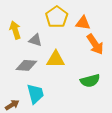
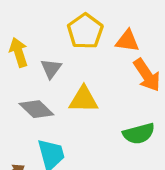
gray triangle: (35, 40) -> (51, 69), turned 48
gray diamond: (26, 65) -> (36, 109), turned 40

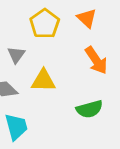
orange triangle: (127, 41) -> (87, 18), moved, turned 35

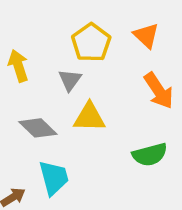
gray triangle: (16, 55) -> (70, 80), moved

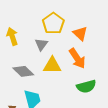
orange triangle: (146, 36) -> (80, 33), moved
orange arrow: (159, 91) -> (77, 58), moved

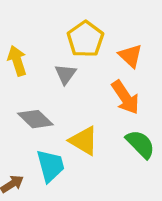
yellow triangle: (52, 65) -> (84, 141), moved, turned 30
green semicircle: (86, 86) -> (140, 144), turned -120

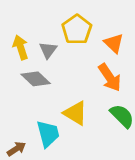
gray triangle: (65, 74) -> (48, 50), moved
gray diamond: (35, 119) -> (36, 79), moved

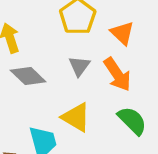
gray triangle: (48, 50) -> (79, 66), moved

